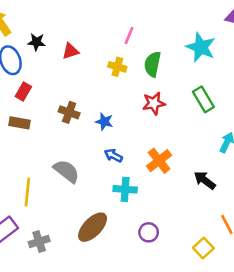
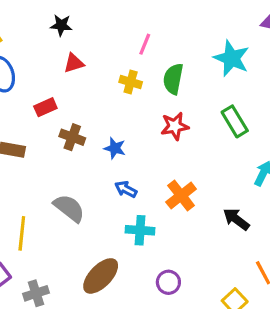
black star: (36, 42) -> (61, 25), moved
red rectangle: (23, 92) -> (45, 107), moved, turned 36

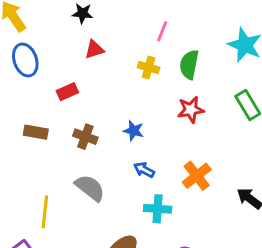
brown cross: (72, 137) -> (85, 137), moved

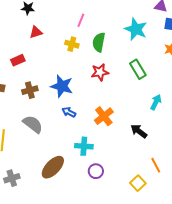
blue star: (134, 131) -> (62, 86), size x1.6
brown cross: (85, 137) -> (30, 90), turned -35
cyan cross: (158, 209) -> (84, 146), moved

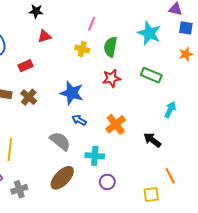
green rectangle: (138, 69) -> (151, 75), turned -36
brown cross: (30, 90) -> (29, 97), moved, turned -35
gray semicircle: (33, 124) -> (60, 141), moved
yellow square: (138, 183) -> (151, 195), turned 35

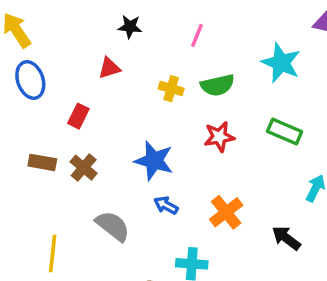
black star: (36, 11) -> (130, 27), moved
pink line: (92, 24) -> (197, 35), moved
green semicircle: (110, 47) -> (218, 85), turned -114
red rectangle: (26, 66) -> (78, 116), turned -40
gray semicircle: (60, 141) -> (113, 226), moved

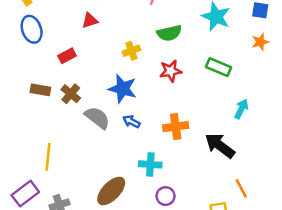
yellow cross: (171, 89) -> (131, 51), moved, turned -36
red rectangle: (78, 116) -> (67, 56), turned 36
orange cross: (226, 212) -> (176, 127), turned 30
gray semicircle: (113, 226) -> (97, 118), moved
black arrow: (286, 238) -> (220, 146), size x1.4

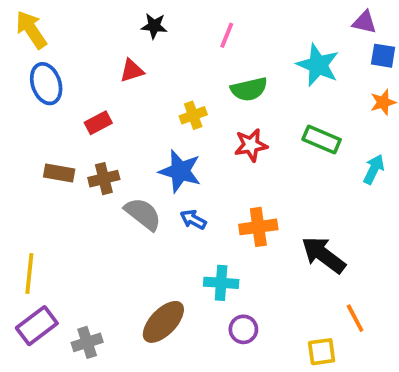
brown cross: (71, 94) -> (104, 179), turned 36
cyan arrow: (241, 109) -> (374, 169), moved
yellow line: (48, 157) -> (29, 273), moved

